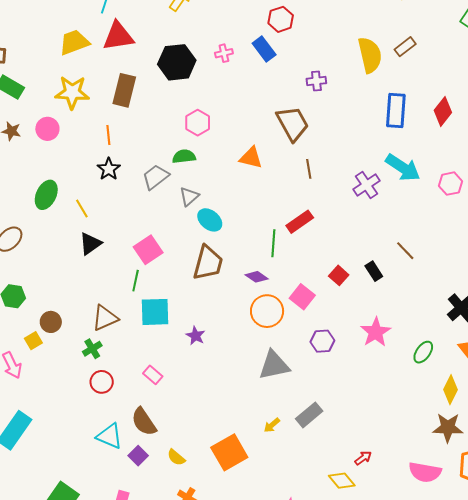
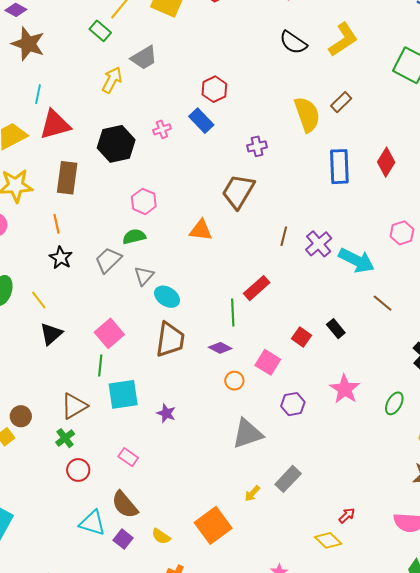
brown trapezoid: (293, 124) -> (238, 191), turned -114
cyan arrow: (403, 168) -> (356, 260), moved
brown line: (309, 169) -> (284, 236), moved, turned 30
brown line: (405, 251) -> (383, 303), moved
orange circle: (267, 311) -> (234, 381), size x0.6

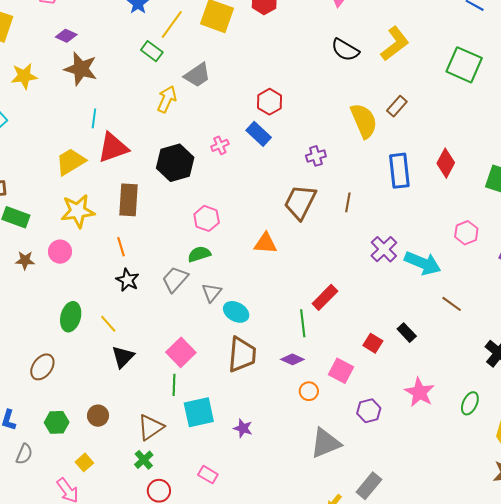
brown line: (284, 236) -> (348, 202), moved
brown circle: (21, 416) -> (98, 416), moved

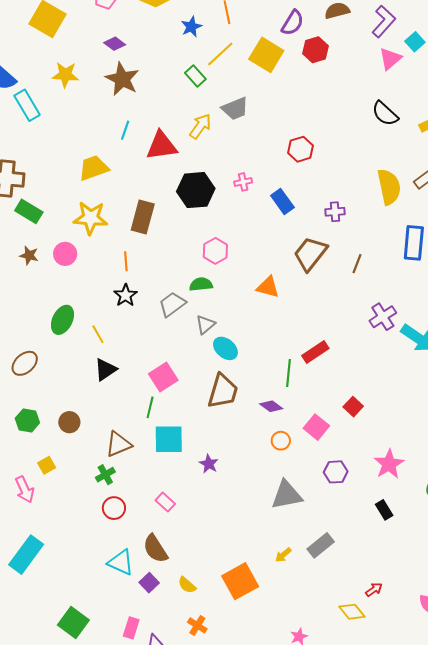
blue rectangle: (259, 134) -> (282, 202), moved
red triangle: (113, 148) -> (162, 146), moved
black rectangle: (407, 333) -> (384, 510), moved

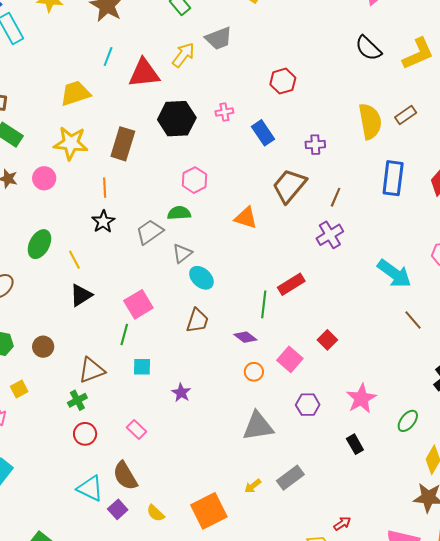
purple cross: (383, 317) -> (330, 235), moved
brown trapezoid: (223, 391) -> (197, 321), size x0.7
cyan square: (169, 439) -> (142, 367), size x0.6

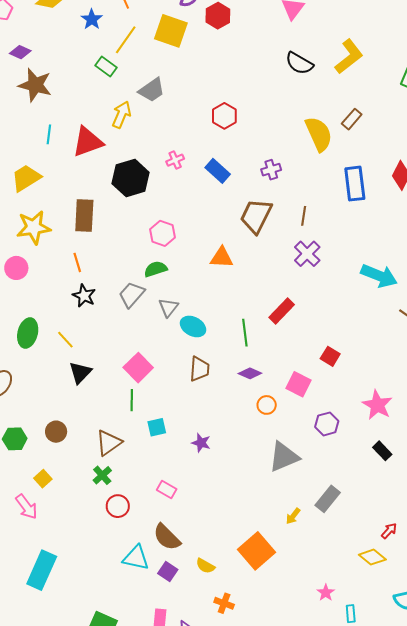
green line: (264, 304) -> (245, 333), moved

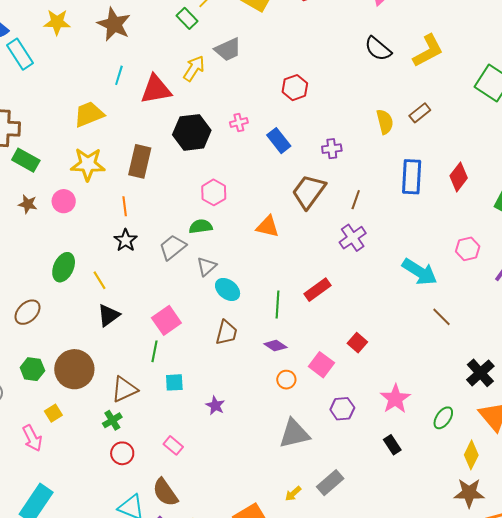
yellow semicircle: (319, 134) -> (385, 122), size x0.7
brown circle: (56, 432) -> (74, 369), size x1.8

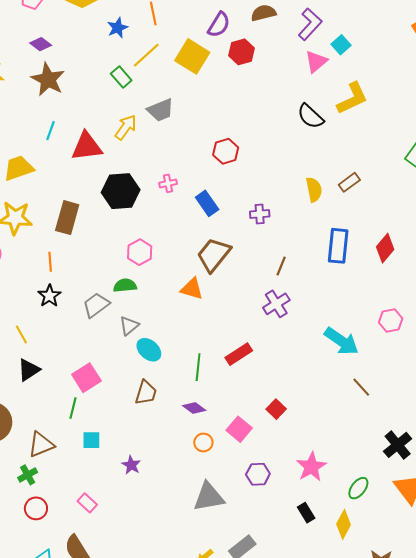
yellow L-shape: (428, 51) -> (352, 98), moved
brown trapezoid: (309, 192) -> (214, 255), moved
yellow diamond: (471, 455) -> (344, 524), moved

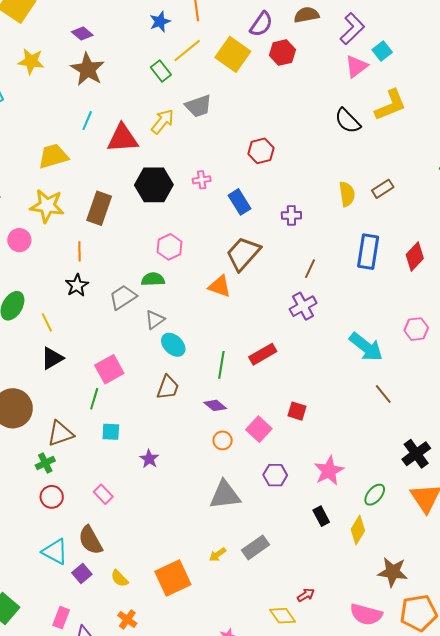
red square: (276, 409) -> (297, 411), turned -30

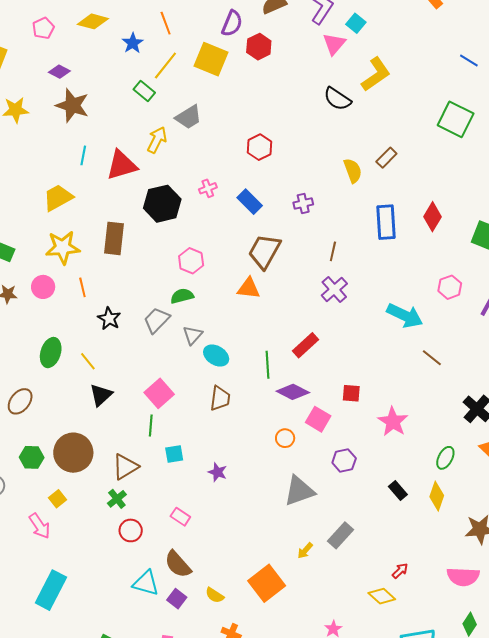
orange line: (79, 251) -> (82, 287), moved
purple diamond: (215, 405) -> (293, 392), moved, size x1.4
pink star: (329, 471) -> (393, 422), moved

